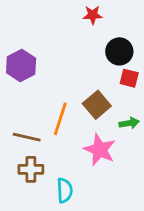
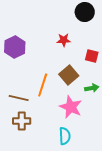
red star: (93, 15) -> (64, 40), moved
black circle: (119, 51) -> (85, 12), moved
cyan semicircle: (65, 190) -> (65, 136), moved

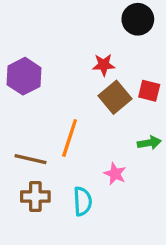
brown square: (69, 75) -> (115, 97), moved
pink star: (71, 107) -> (115, 174), size x0.6
cyan semicircle: (65, 136) -> (83, 201), moved

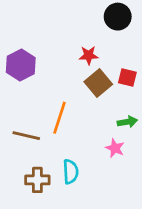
pink star: (115, 174) -> (115, 148), moved
brown cross: (35, 196) -> (37, 180), moved

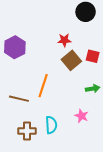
pink star: (115, 148) -> (82, 116), moved

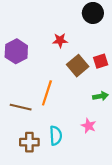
red star: (64, 40) -> (60, 40), moved
red square: (93, 56) -> (101, 61), turned -32

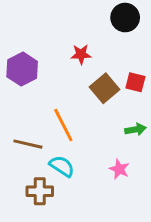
red square: (101, 61) -> (135, 82), turned 32
orange line: (47, 93) -> (63, 125), turned -45
cyan semicircle: (56, 136) -> (62, 166), moved, turned -54

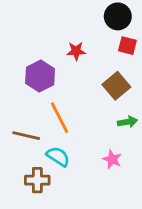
purple hexagon: (22, 69) -> (40, 76), moved
red square: (135, 82) -> (127, 46), moved
brown square: (105, 88) -> (116, 86), moved

